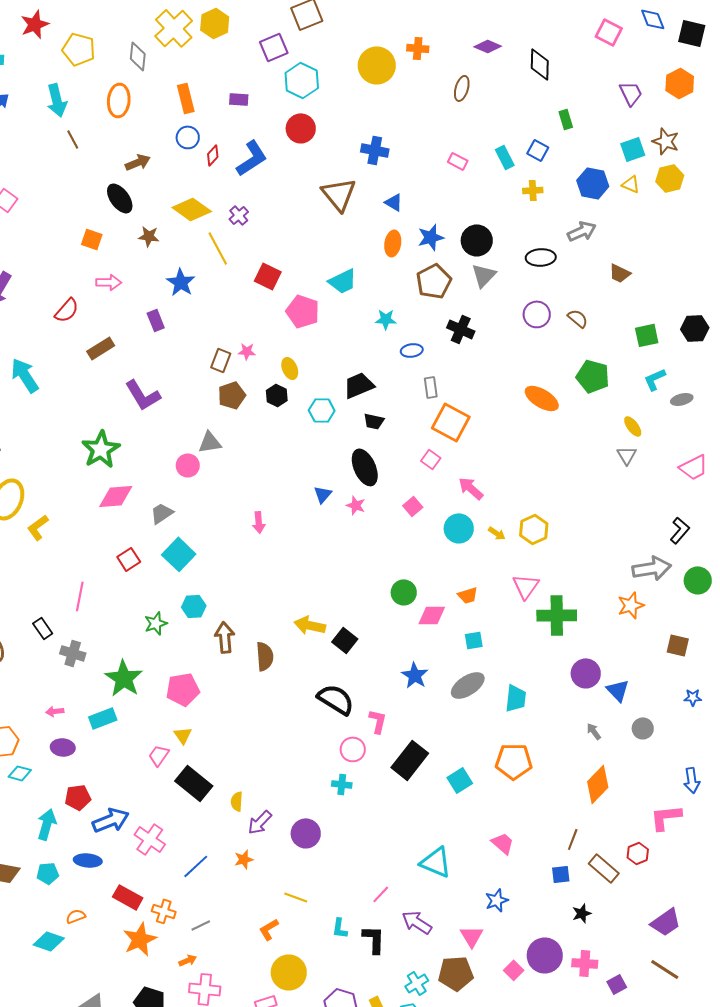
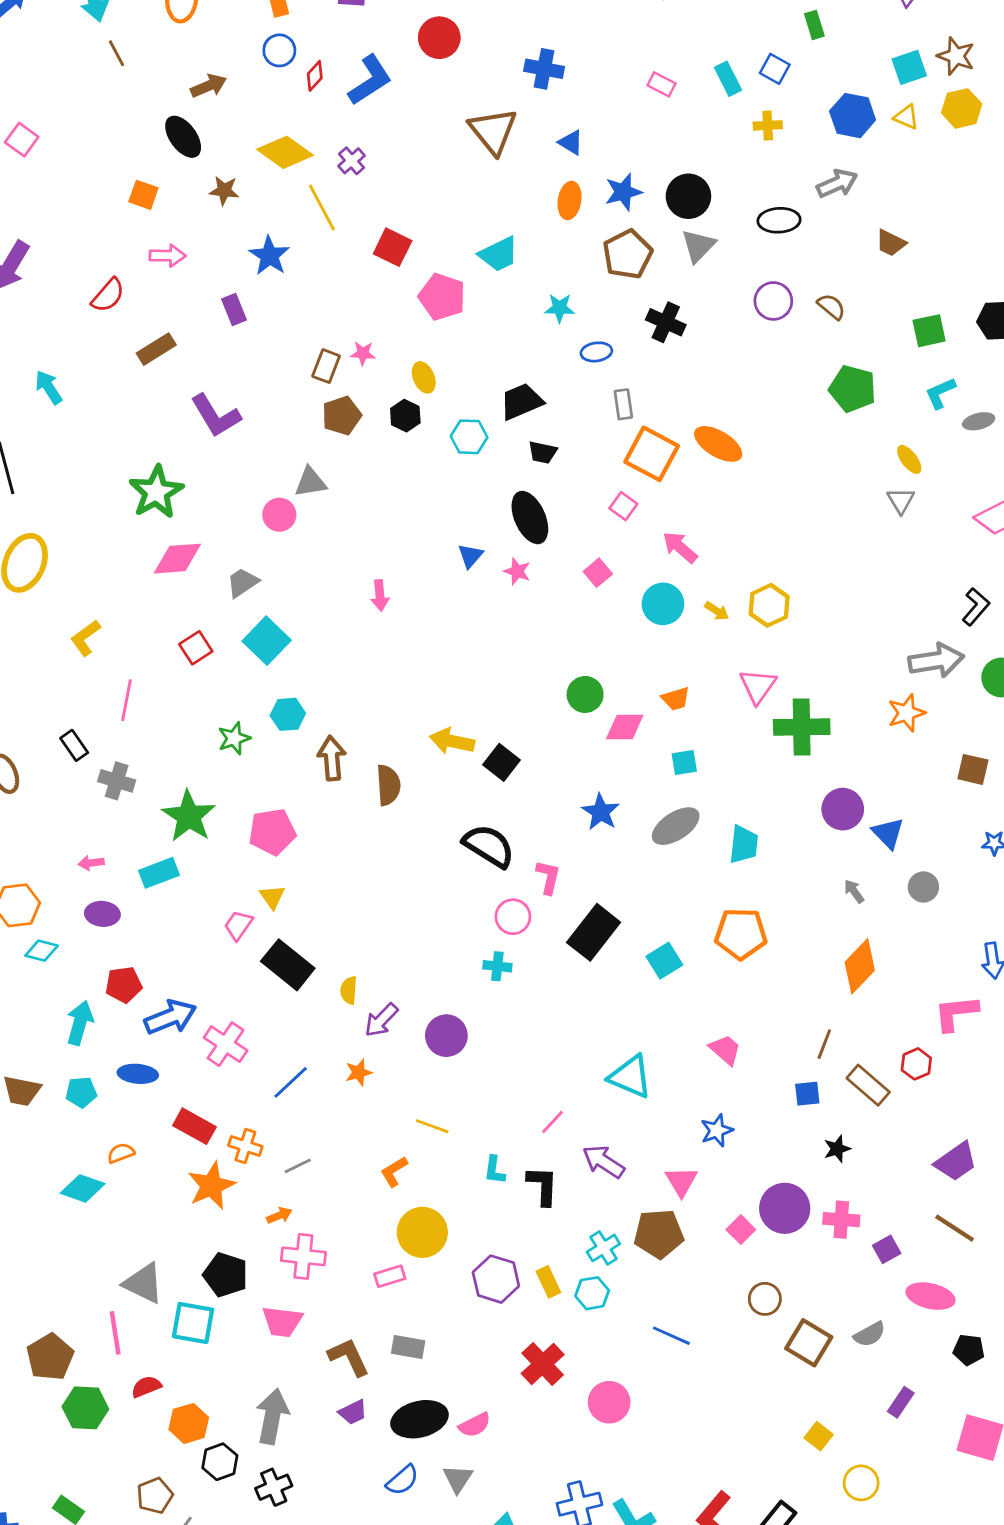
cyan arrow: (25, 375) -> (49, 387), size x0.7
orange ellipse: (542, 398) -> (718, 444), moved
yellow L-shape: (38, 527) -> (85, 638), moved

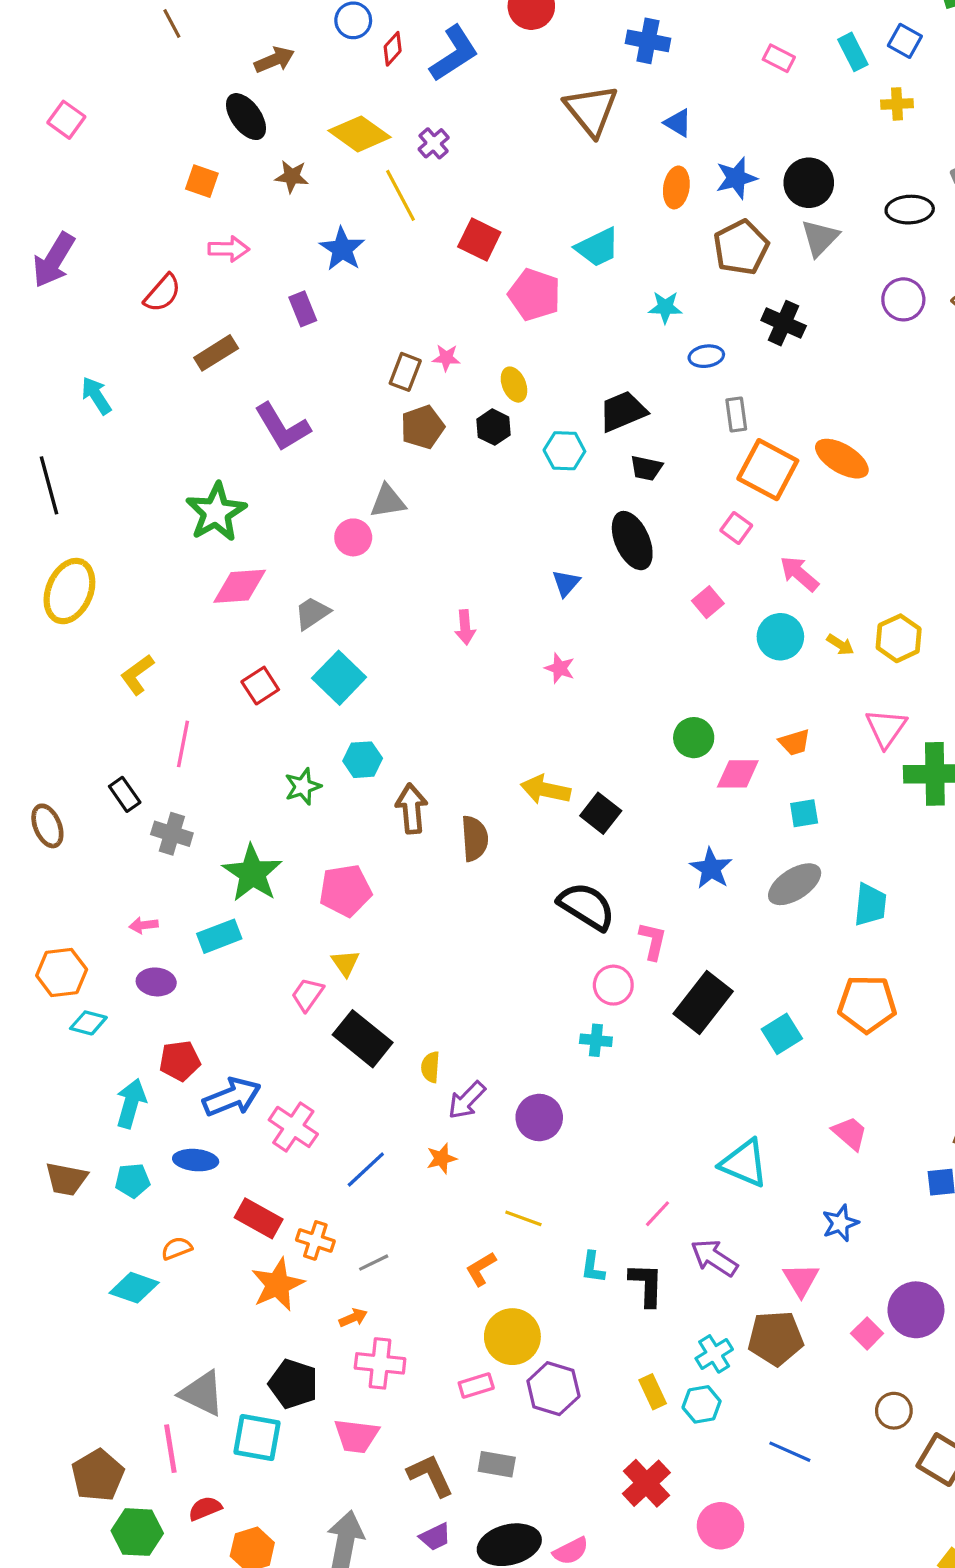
pink star: (517, 571) -> (560, 668), moved
purple hexagon: (496, 1279) -> (553, 1389), moved

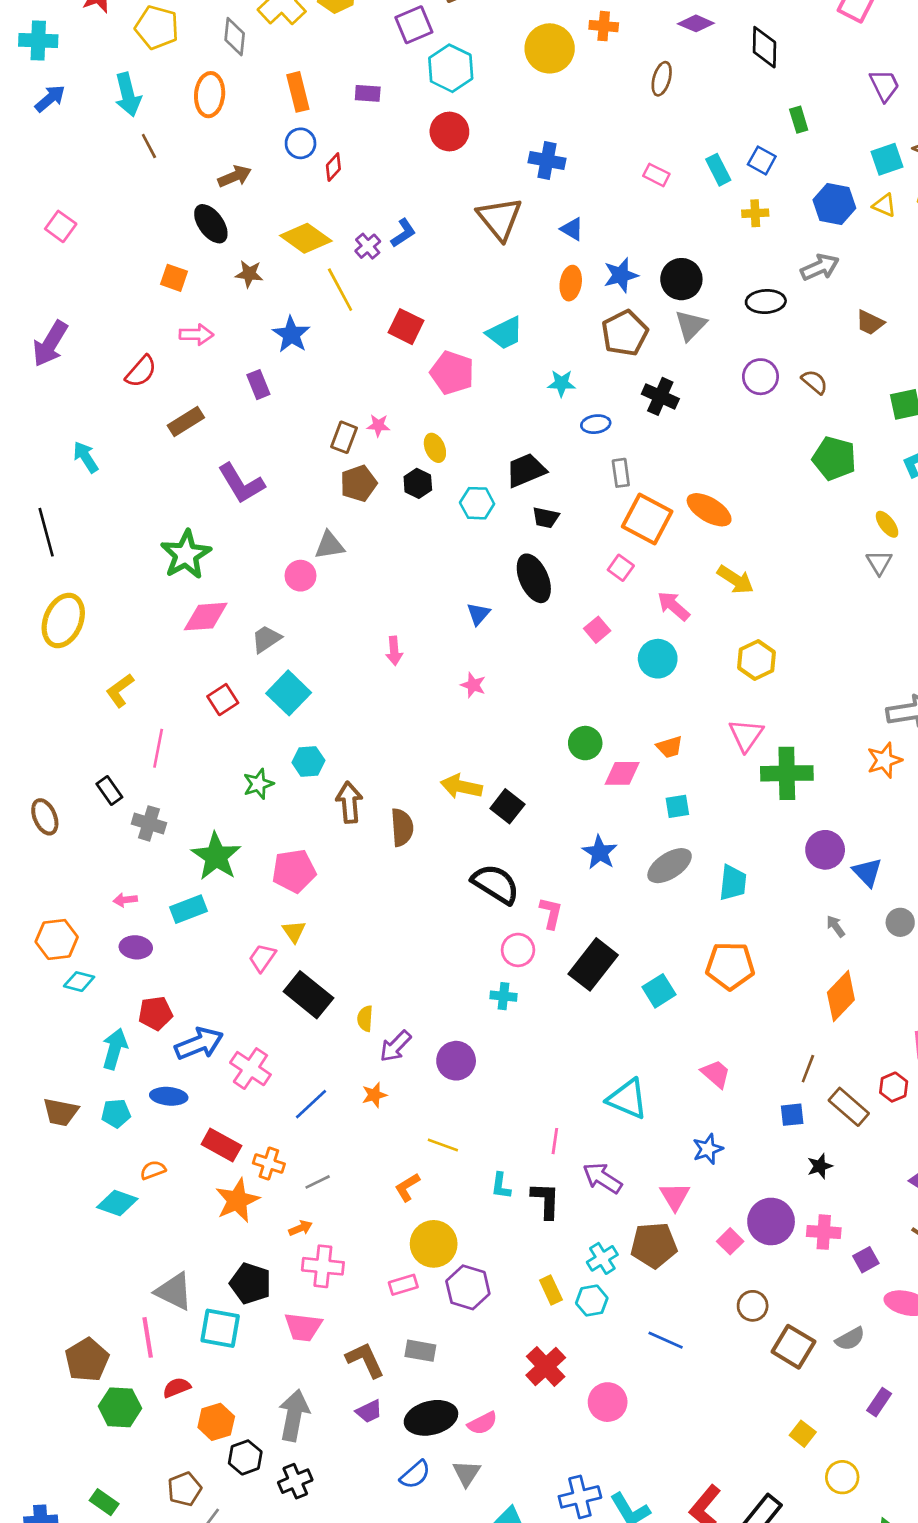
blue L-shape: (454, 53) -> (403, 233), moved, size x0.6
yellow arrow: (840, 645) -> (735, 580), moved, size x1.6
pink line: (657, 1214) -> (555, 1141), turned -35

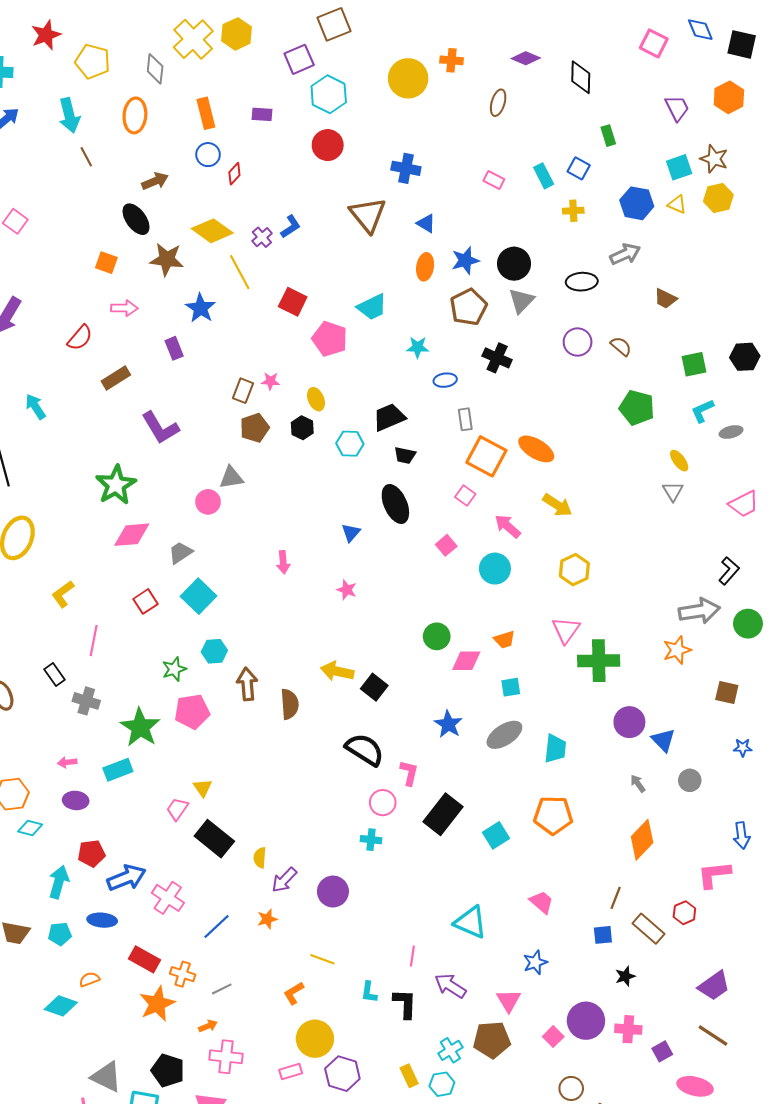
brown star: (249, 274) -> (167, 259), size x1.5
pink pentagon: (294, 871) -> (192, 712), moved

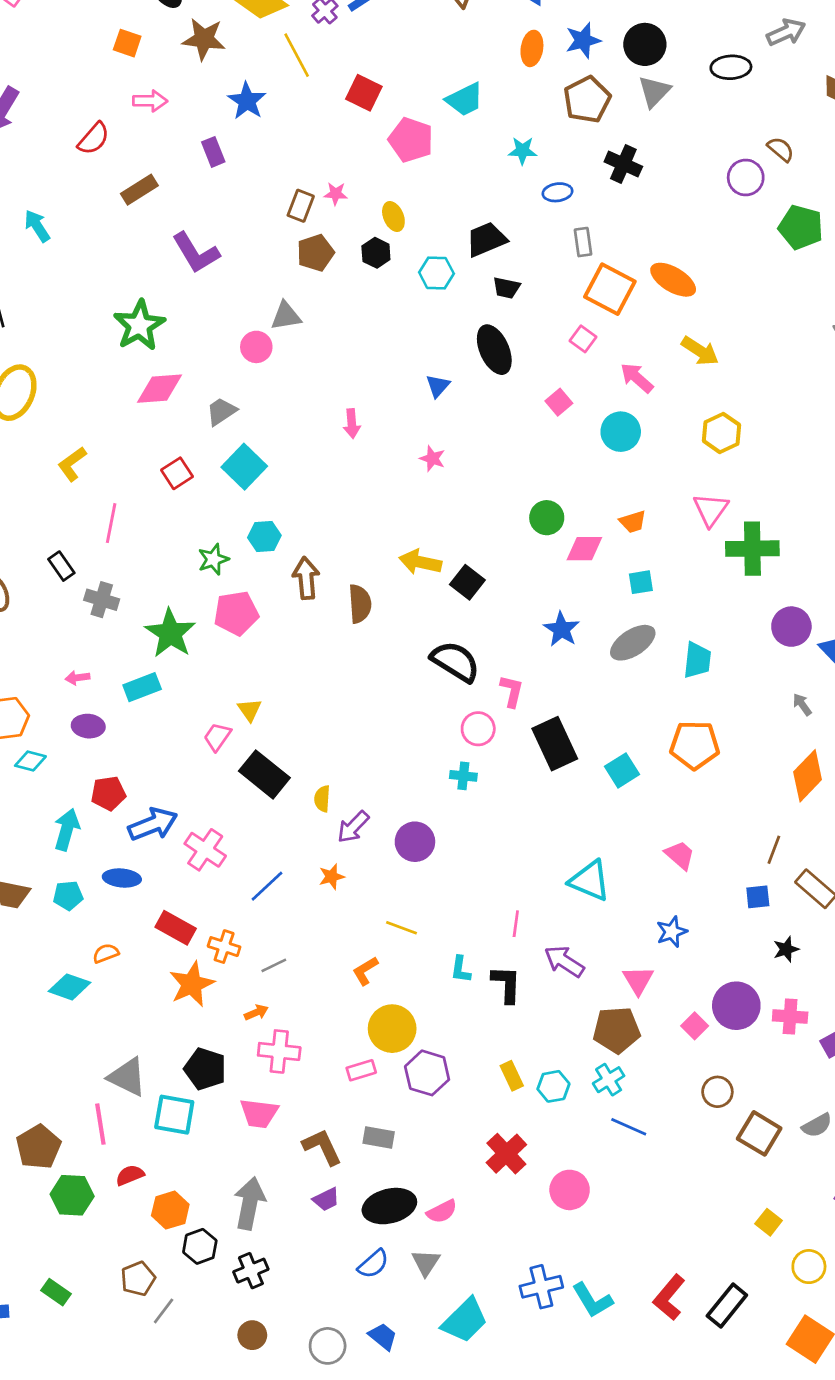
purple circle: (578, 342) -> (746, 178), moved
black rectangle: (443, 814) -> (555, 744), turned -63
cyan cross: (450, 1050) -> (609, 1080), moved

